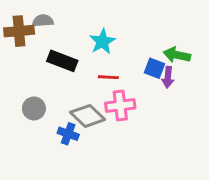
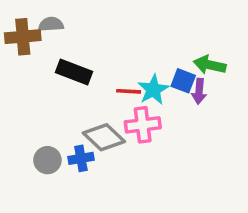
cyan star: (102, 41) -> (153, 90), moved
gray circle: (34, 108) -> (47, 160), moved
blue cross: (68, 134) -> (81, 158), turned -30

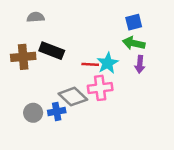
brown cross: (23, 37) -> (23, 57), moved
green arrow: (210, 65) -> (134, 43), moved
blue square: (183, 81) -> (134, 22), moved, turned -35

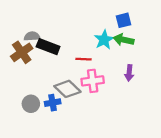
gray semicircle: (36, 17) -> (32, 36), moved
brown cross: (23, 57) -> (22, 52), turned -30
cyan star: (108, 63) -> (104, 40), moved
purple arrow: (140, 64) -> (129, 73), moved

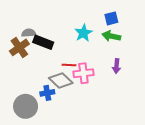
cyan star: (104, 40) -> (83, 33), moved
red line: (83, 59) -> (69, 65), moved
gray circle: (31, 104) -> (26, 106), moved, size x1.5

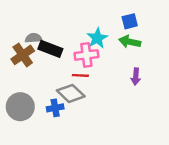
pink cross: (83, 73) -> (86, 55), moved
gray circle: (26, 106) -> (20, 107), moved

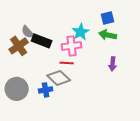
gray semicircle: (33, 38) -> (28, 32), turned -128

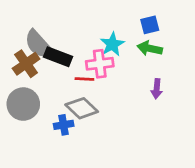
gray semicircle: (28, 32) -> (39, 44), size x1.6
red line: (67, 63) -> (84, 79), moved
gray circle: (17, 89) -> (23, 104), moved

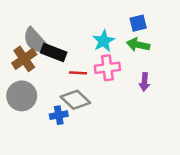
pink cross: (100, 64) -> (107, 68), moved

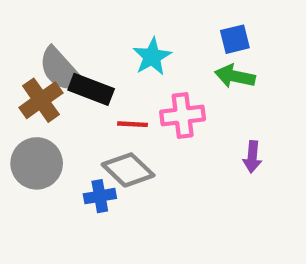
cyan star: (104, 41) -> (152, 57), moved
purple arrow: (144, 82) -> (252, 157), moved

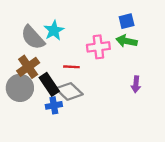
cyan star: (152, 57) -> (54, 30), moved
black rectangle: (91, 89) -> (49, 84), moved, turned 35
brown cross: (41, 100) -> (28, 67), moved
pink cross: (183, 115) -> (98, 47), moved

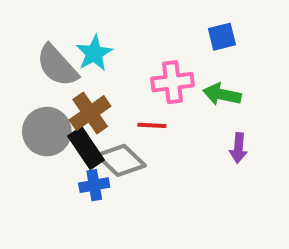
green arrow: (127, 41) -> (222, 94), moved
brown cross: (28, 67) -> (90, 113), moved
red line: (71, 67) -> (152, 125), moved
gray circle: (20, 88) -> (47, 132), moved

